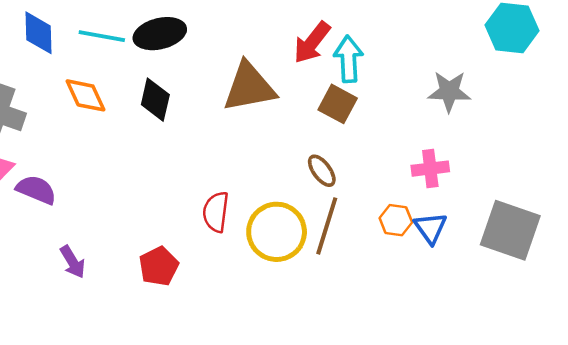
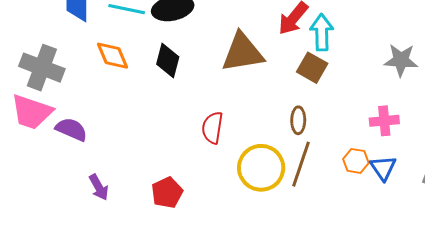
brown ellipse: (322, 171) -> (298, 120), turned 36
red semicircle: (216, 212) -> (212, 128), moved

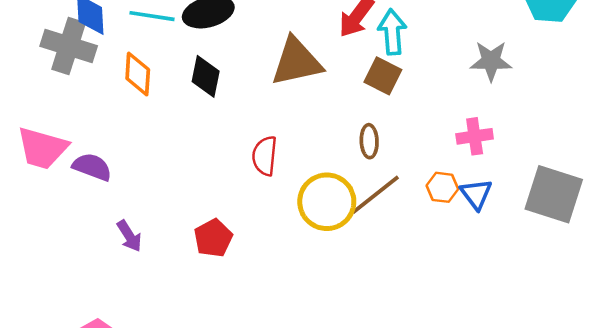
orange diamond: (112, 56) -> (138, 74), turned 30
gray cross: (42, 68) -> (69, 46), moved
brown line: (301, 164) -> (375, 195), turned 36

